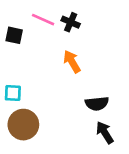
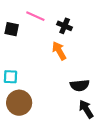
black cross: (71, 22) -> (65, 26), moved

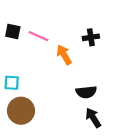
pink line: (35, 16) -> (38, 36), moved
black cross: (65, 26) -> (91, 37), moved, turned -32

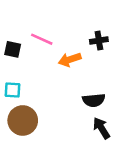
black square: (13, 31) -> (13, 49), moved
orange arrow: (64, 55) -> (70, 60), turned -78

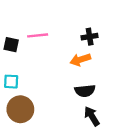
pink line: (42, 39) -> (38, 35), turned -30
orange arrow: (70, 60) -> (80, 60), moved

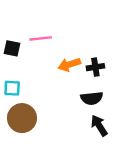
black cross: (90, 37) -> (95, 67), moved
orange arrow: (80, 60) -> (69, 65), moved

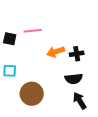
brown circle: (22, 118) -> (32, 94), moved

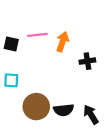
orange arrow: (56, 52) -> (62, 42), moved, turned 126
black semicircle: (74, 79) -> (64, 110), moved

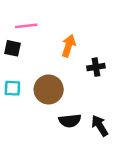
pink line: (37, 35) -> (26, 26), moved
brown circle: (36, 107) -> (49, 89), moved

